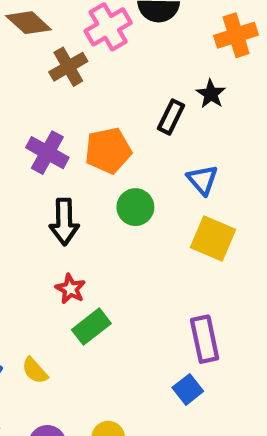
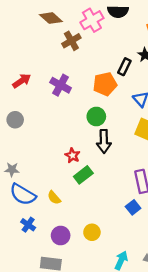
orange pentagon: (108, 151) -> (105, 84), moved
green circle: (135, 207) -> (96, 117), moved
black arrow: (64, 222) -> (104, 141), moved

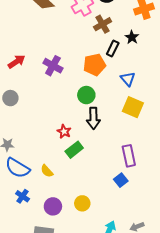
brown cross: (71, 41) -> (103, 24), moved

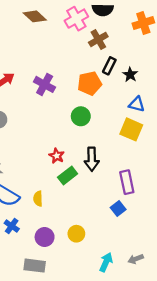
black star: (132, 37) -> (130, 75), moved
blue triangle: (128, 79) -> (137, 104), moved, turned -35
black arrow: (93, 118) -> (92, 159), moved
yellow semicircle: (47, 171) -> (38, 199), turned 40

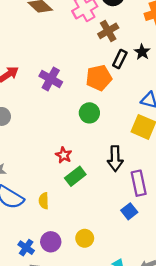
black star: (130, 75) -> (142, 52), moved
black arrow: (92, 159) -> (115, 159), moved
blue cross: (12, 226) -> (26, 248), moved

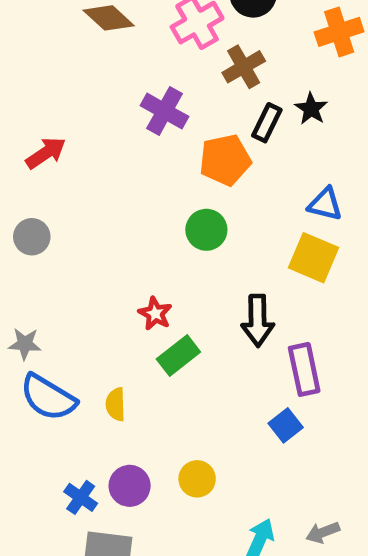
purple cross: (51, 79) -> (164, 111), moved

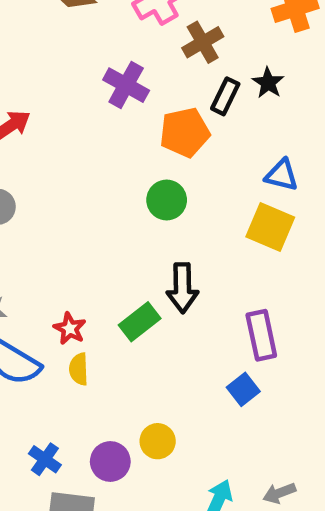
red star: (155, 314) -> (70, 328), moved
black arrow: (258, 321) -> (182, 288), moved
purple circle: (130, 486) -> (110, 461), moved

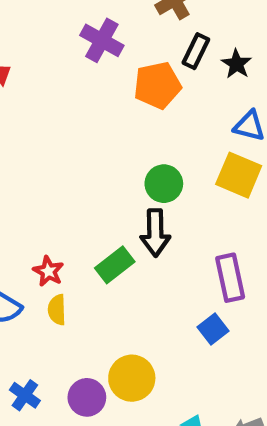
black star: (268, 83) -> (237, 64), moved
green circle: (167, 200) -> (164, 184), moved
yellow circle: (158, 441) -> (132, 378), size x1.4

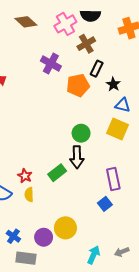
black star: (237, 64) -> (113, 84), moved

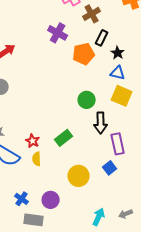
blue triangle: (123, 105) -> (118, 73), moved
black arrow: (77, 157) -> (101, 123), moved
yellow circle: (65, 228) -> (79, 176), moved

